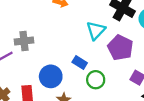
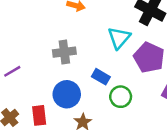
gray cross: (24, 41) -> (64, 52), moved

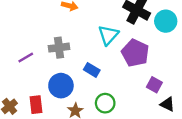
purple line: (12, 71) -> (26, 58), moved
green circle: (121, 97) -> (105, 103), moved

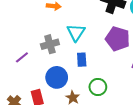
cyan triangle: (108, 35) -> (76, 32), moved
blue rectangle: (92, 70) -> (82, 60), turned 64

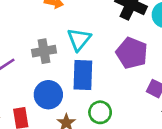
blue rectangle: (82, 60) -> (83, 75), size x1.6

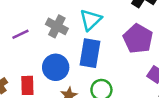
gray cross: (44, 51) -> (57, 26), turned 30

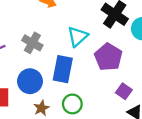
cyan triangle: (91, 20) -> (78, 37), moved

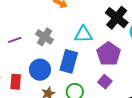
cyan triangle: (78, 37) -> (83, 34), turned 36
purple square: (124, 91) -> (105, 82), moved

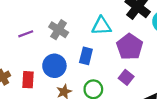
blue rectangle: (69, 61) -> (86, 56), size x0.7

